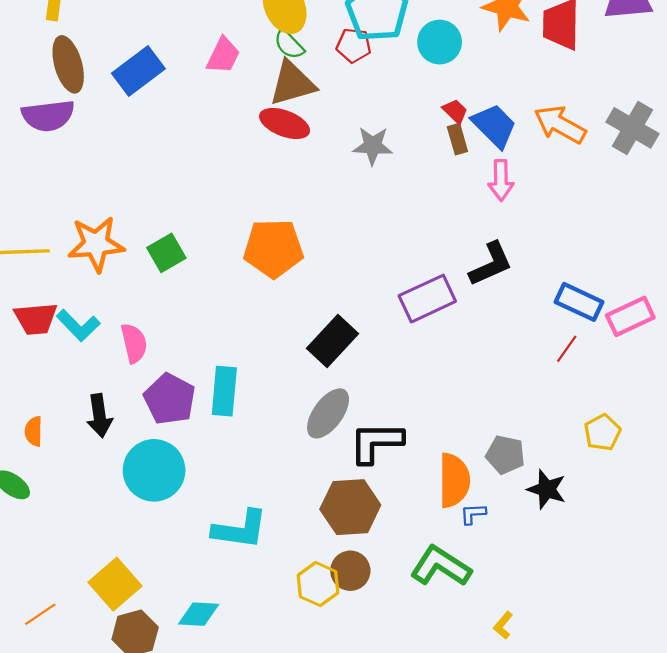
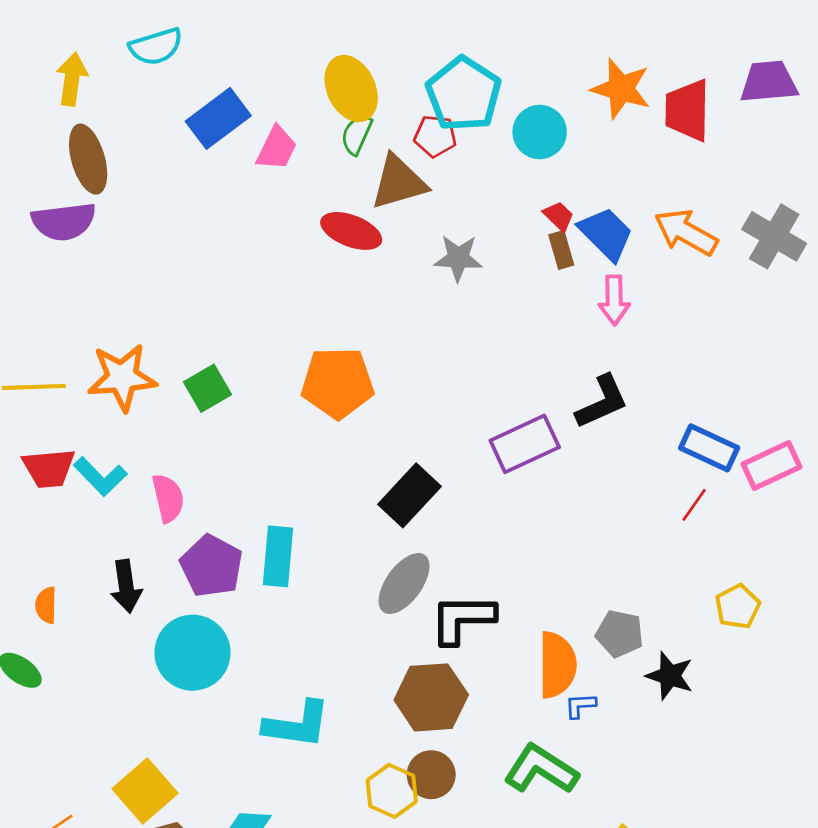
green semicircle: (289, 44) -> (357, 135), turned 68
blue rectangle: (138, 71) -> (218, 118), moved
brown triangle: (292, 83) -> (399, 182), moved

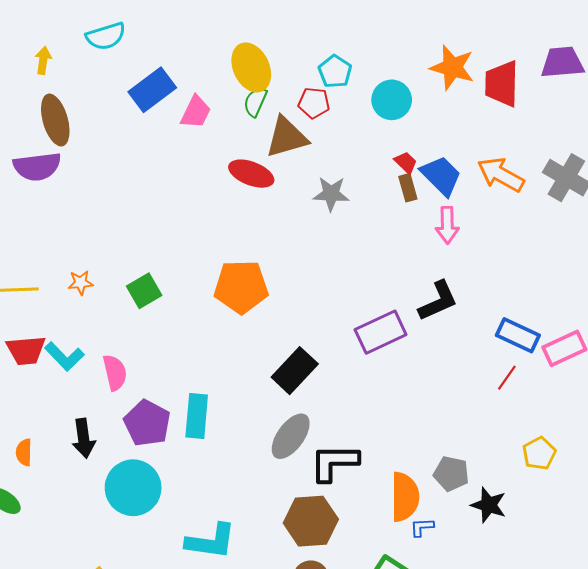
yellow arrow: (72, 79) -> (43, 60), size x0.7
cyan pentagon: (464, 94) -> (335, 72), size x0.6
orange star: (122, 377) -> (81, 283), size x0.5

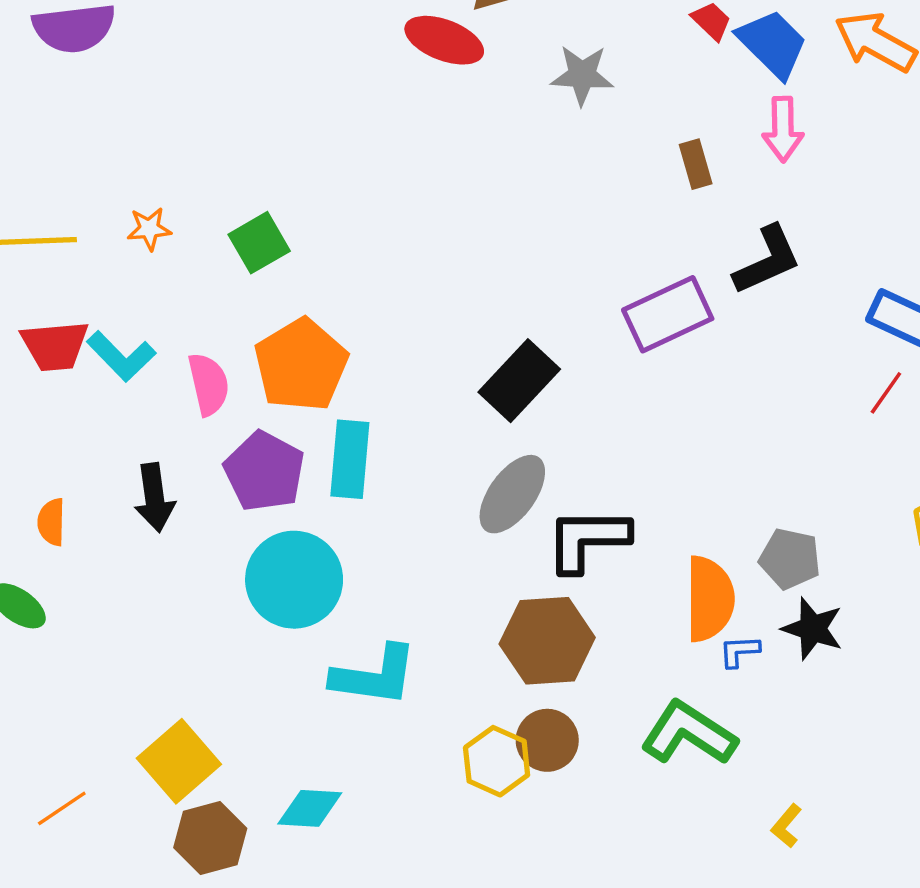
brown rectangle: (408, 188) -> (696, 164), moved
orange pentagon: (241, 287) -> (301, 365), moved, turned -30
cyan circle: (133, 488) -> (294, 580), moved
black star: (489, 505) -> (813, 629), moved

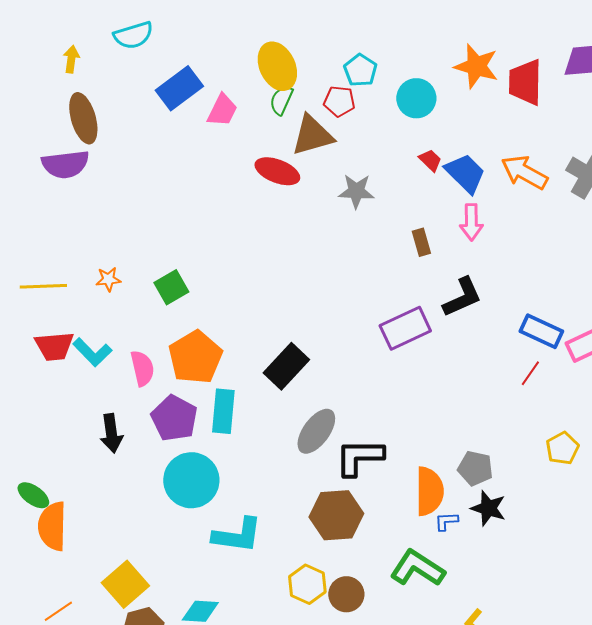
black rectangle: (519, 381) -> (286, 366), moved
orange semicircle: (51, 522) -> (52, 526), moved, size x1.8
brown circle: (547, 740) -> (346, 594), moved

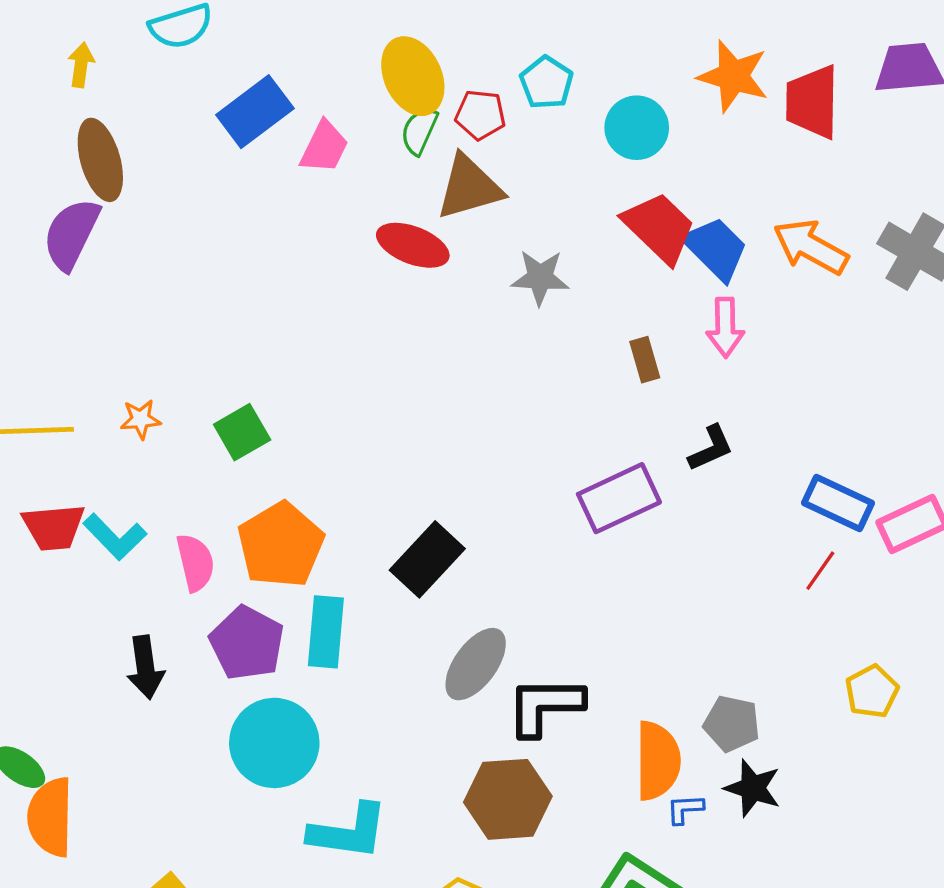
red pentagon: (339, 101) -> (480, 115), moved
red trapezoid: (430, 160) -> (659, 228), size x2.0
purple semicircle: (65, 164) -> (71, 234), turned 123
black L-shape: (462, 297) -> (711, 448), size x0.7

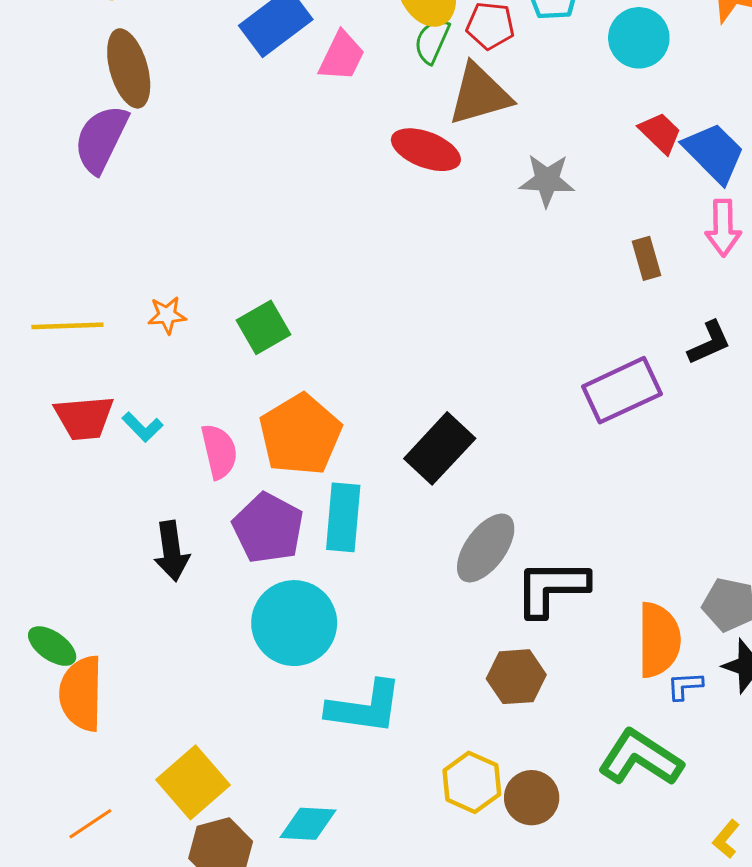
red trapezoid: (659, 228) -> (660, 133), size x0.6
cyan L-shape: (115, 537) -> (142, 427), size x0.7
brown hexagon: (508, 799) -> (516, 677), size x0.7

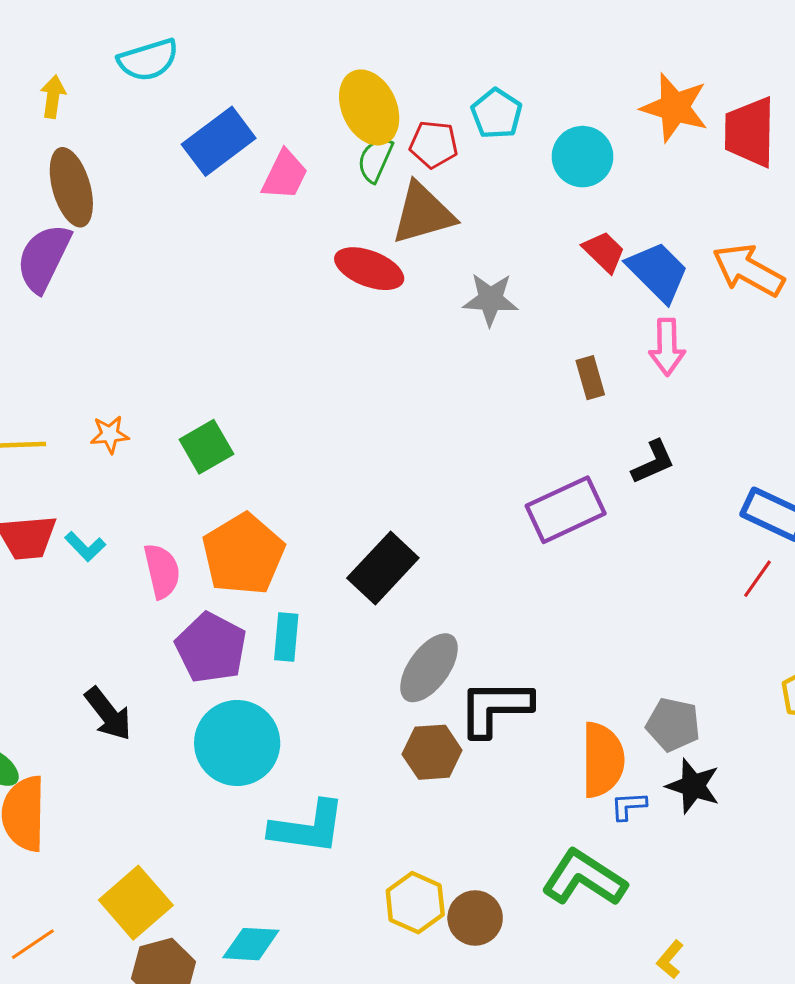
cyan rectangle: (343, 517) -> (286, 637), size x0.7
black arrow: (172, 551) -> (108, 714), moved, turned -30
brown hexagon: (516, 677) -> (432, 752), moved

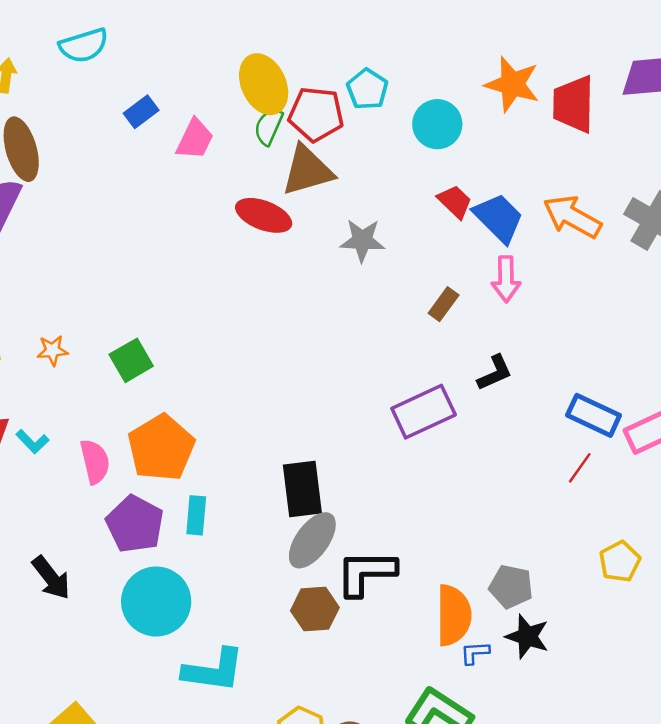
blue rectangle: (219, 141) -> (141, 112), size x0.6
red pentagon: (434, 144) -> (316, 114), size x1.4
brown rectangle: (590, 378) -> (444, 304), turned 52
black rectangle: (383, 568) -> (302, 489), moved, turned -50

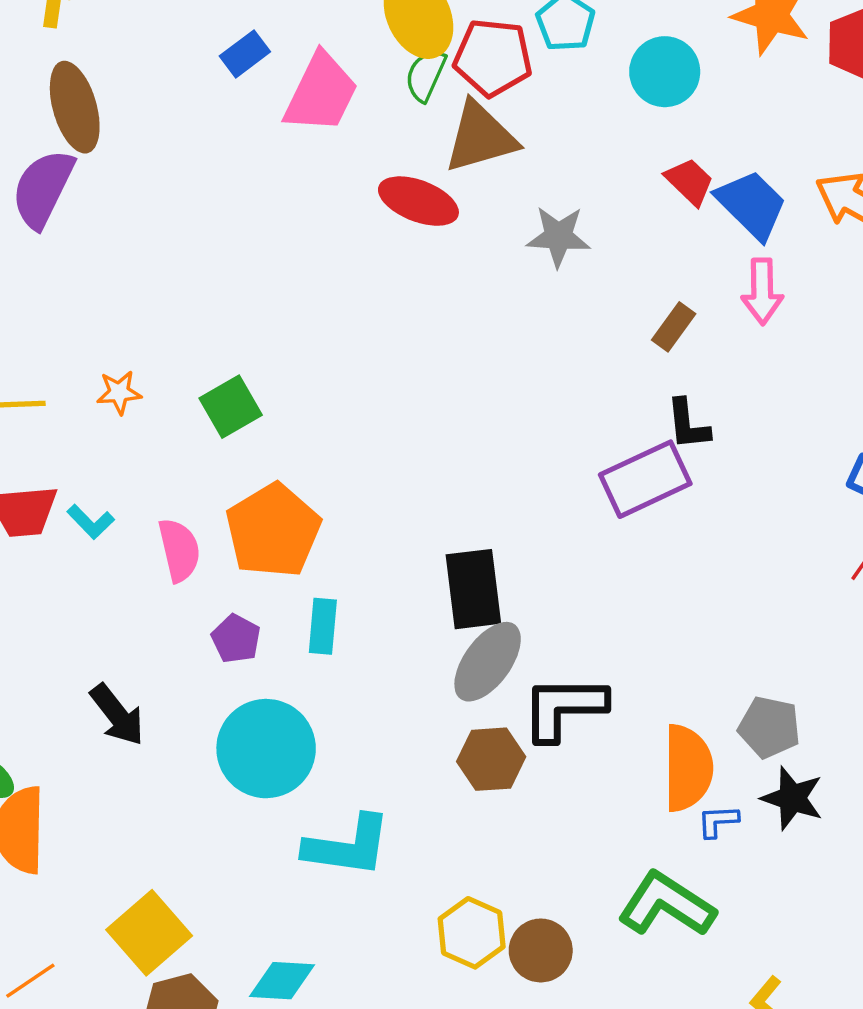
pink trapezoid: (195, 139) -> (321, 93), size x1.4
black L-shape: (495, 373) -> (688, 424), moved, turned 108
purple pentagon: (135, 524) -> (236, 639), size x0.6

